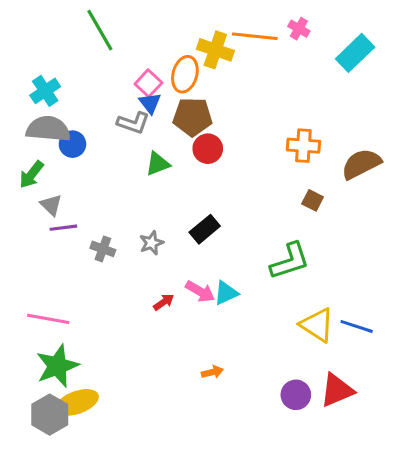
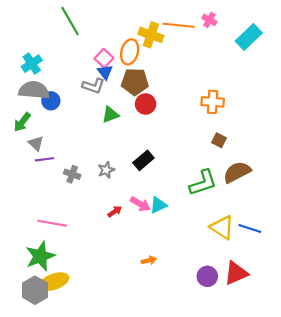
brown semicircle: (361, 164) -> (237, 172), moved
pink line: (48, 319) -> (52, 223), moved

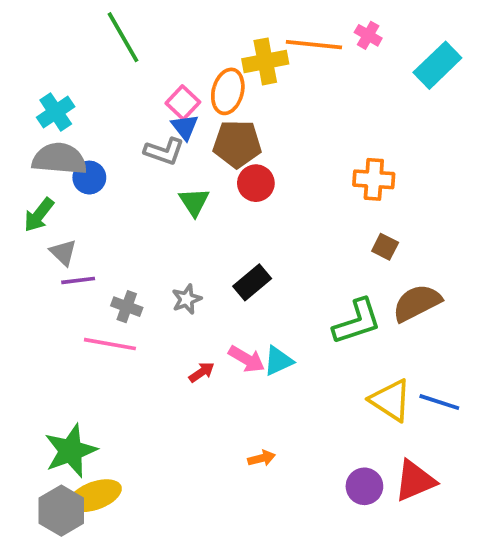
yellow cross: (151, 35) -> (265, 61), turned -30
green triangle: (110, 115) -> (194, 202), turned -42
pink line: (52, 223) -> (110, 344), moved

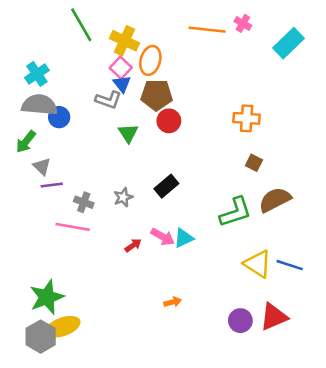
yellow cross: (265, 61) -> (124, 41), moved, turned 36

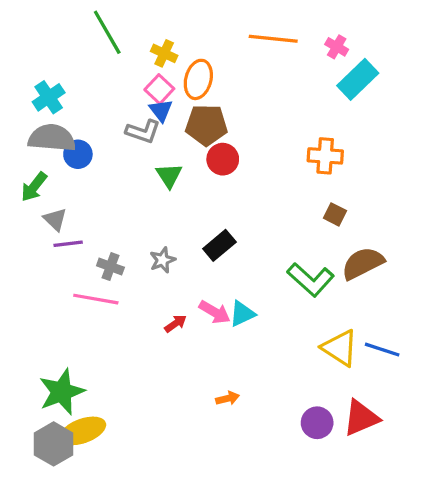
pink cross: (243, 23) -> (337, 47), moved
yellow cross: (124, 41) -> (164, 53), size x0.7
cyan rectangle: (288, 43) -> (358, 79), moved
green L-shape: (235, 212) -> (311, 280), turned 60

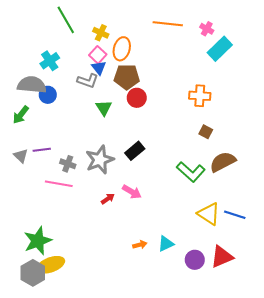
cyan cross: (49, 97) -> (50, 61), moved
gray triangle: (55, 219) -> (21, 156), moved
gray star: (163, 260) -> (100, 160), size x1.8
cyan triangle: (242, 314) -> (166, 244), moved

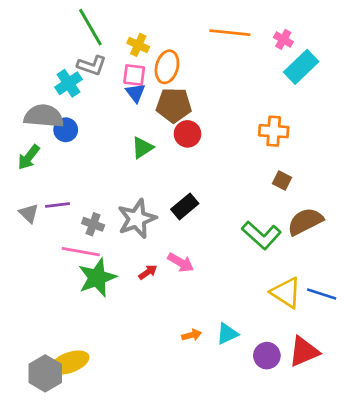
pink square: (98, 55) -> (134, 75), turned -36
gray L-shape: (88, 81) -> (92, 65), moved
green triangle: (104, 108) -> (142, 148), turned 30
green star: (38, 241) -> (97, 278), moved

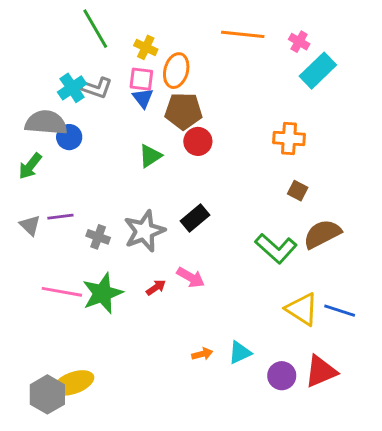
gray L-shape: (92, 65) -> (97, 88), moved
pink line: (81, 252) -> (62, 292), moved

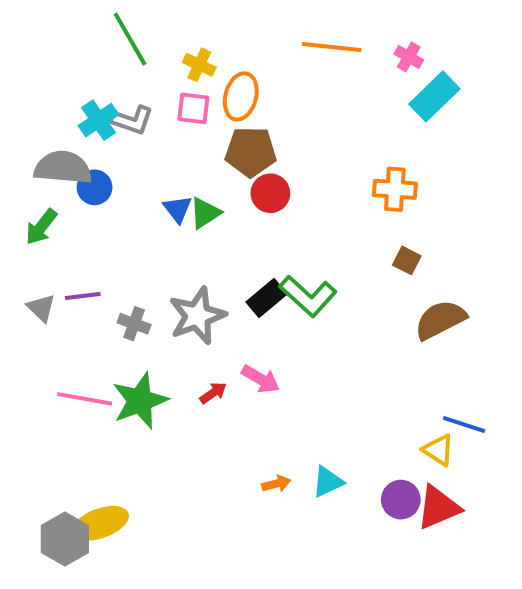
blue triangle: (143, 98) -> (178, 209), moved
green L-shape: (276, 248) -> (308, 296), moved
yellow triangle: (302, 309) -> (438, 450), moved, size x0.7
purple circle: (282, 376) -> (401, 500), moved

